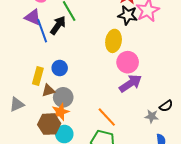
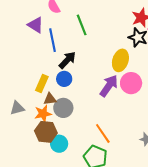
purple triangle: (33, 17) -> (35, 25), moved
black arrow: (58, 25) -> (67, 60), moved
purple arrow: (130, 83) -> (109, 86), moved, turned -30
orange star: (60, 112) -> (43, 114), moved

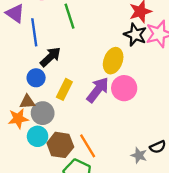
blue circle: (64, 79) -> (36, 78), moved
yellow rectangle: (42, 84) -> (64, 89), moved
brown hexagon: (46, 132) -> (60, 145), moved
cyan circle: (59, 144) -> (38, 136), moved

